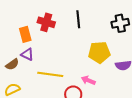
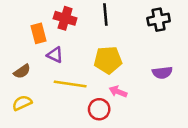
yellow pentagon: (99, 52) -> (108, 60), moved
purple triangle: (27, 54) -> (55, 55), moved

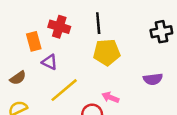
black cross: (159, 20) -> (161, 32), moved
yellow pentagon: (108, 60) -> (107, 52), moved
yellow line: (70, 84) -> (64, 90), turned -48

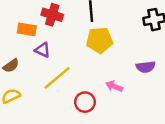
orange rectangle: (34, 41) -> (27, 29), turned -66
pink arrow: (110, 97) -> (114, 86), moved

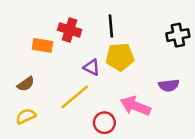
purple triangle: (43, 50) -> (92, 67), moved
pink arrow: (114, 86) -> (135, 106), size x1.6

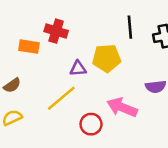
black line: (111, 26) -> (130, 27), moved
purple triangle: (92, 67) -> (78, 69), turned -30

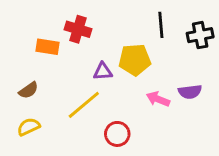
pink arrow: (122, 107) -> (158, 99), moved, size x0.7

